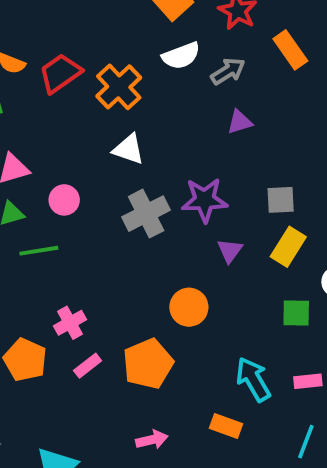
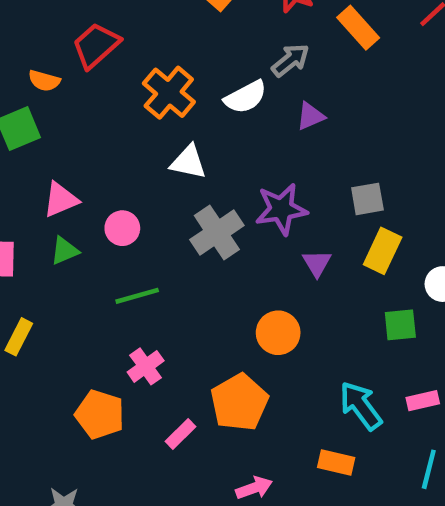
white semicircle: (181, 56) -> (246, 97), moved
red trapezoid: (60, 73) -> (96, 45), moved
green line: (39, 251) -> (137, 296), moved
pink rectangle: (88, 366) -> (180, 434), moved

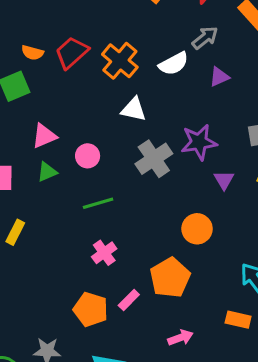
red trapezoid: (96, 45) -> (72, 53), moved
orange pentagon: (100, 414) -> (91, 309), moved

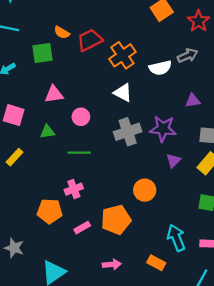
purple triangle: (219, 77) -> (193, 100), moved
green triangle: (47, 172) -> (47, 132), moved
orange pentagon: (91, 309) -> (50, 211), moved, turned -30

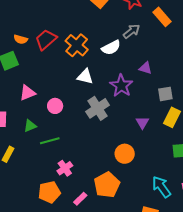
purple triangle: (193, 100) -> (145, 68), turned 40
purple star: (163, 129) -> (121, 86), moved, turned -30
green line: (79, 153) -> (50, 141), moved

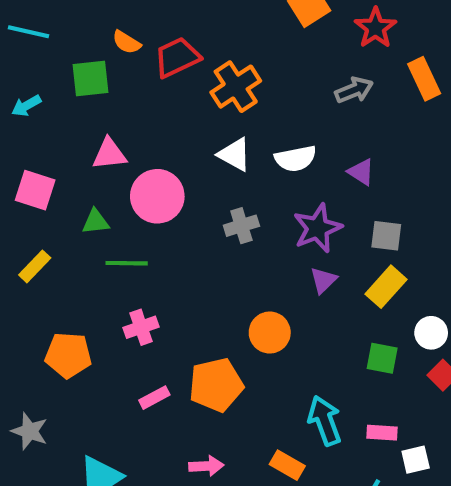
white semicircle: (111, 48) -> (296, 159), moved
purple star: (121, 86) -> (317, 228), moved
pink circle: (55, 106) -> (157, 196), size x1.6
gray cross: (98, 108) -> (241, 226), size x0.7
orange pentagon: (49, 192) -> (68, 355), moved

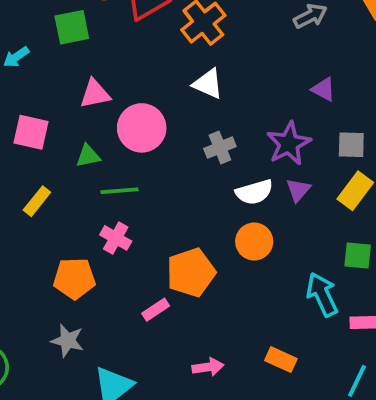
white semicircle: (296, 159) -> (254, 192), moved
pink cross: (141, 327) -> (116, 238), moved, turned -36
orange pentagon: (216, 385) -> (191, 273), moved
cyan arrow: (325, 421) -> (322, 294), moved
gray star: (30, 431) -> (68, 341), moved

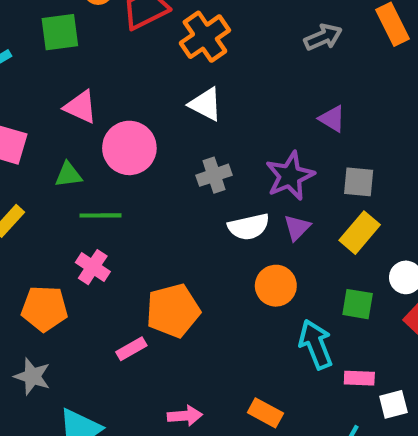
pink triangle: (95, 94) -> (81, 107), turned 32
orange circle: (254, 241) -> (276, 286), moved

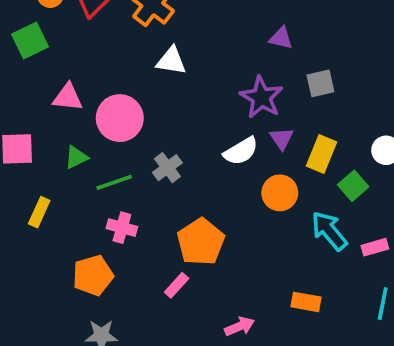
gray cross: (214, 175) -> (167, 168), moved
yellow rectangle: (360, 233) -> (321, 154), moved
green square: (358, 304) -> (353, 186), turned -32

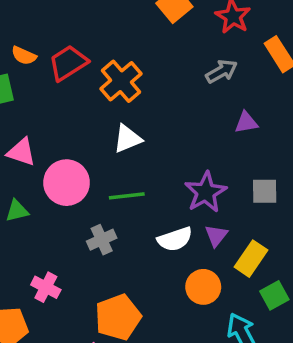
purple triangle: (281, 38) -> (246, 122), moved, turned -35
white triangle: (171, 61) -> (127, 139), turned -44
green line: (114, 182) -> (127, 196), moved

